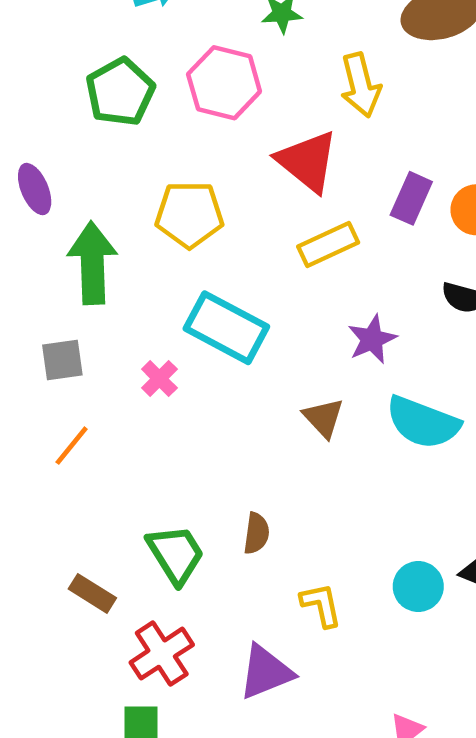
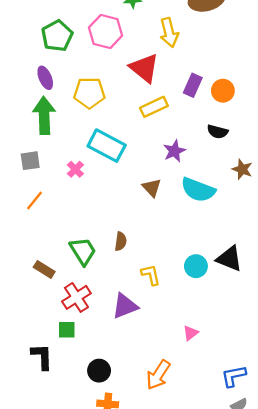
purple ellipse: (35, 189) -> (45, 78), moved

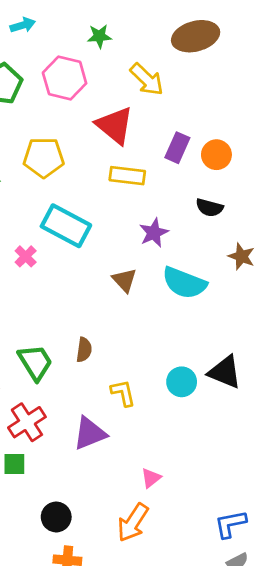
yellow arrow: (169, 33) -> (147, 79), turned -32
yellow rectangle: (154, 107) -> (127, 176), turned 32
pink triangle: (191, 333) -> (151, 478), moved

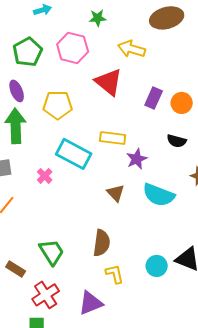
yellow arrow: (147, 79) -> (132, 49), turned 152
yellow rectangle: (127, 176) -> (113, 138), moved
brown semicircle: (84, 350) -> (102, 243), moved, size x1.5

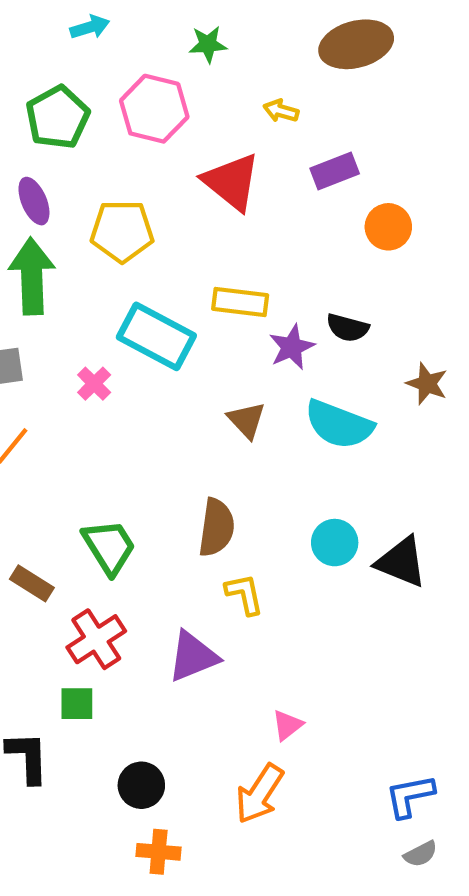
yellow arrow: (132, 49) -> (281, 111), size x0.6
purple rectangle: (154, 98) -> (335, 171), moved, turned 45
black semicircle: (177, 141) -> (348, 328), moved
cyan circle: (157, 266) -> (335, 543), moved

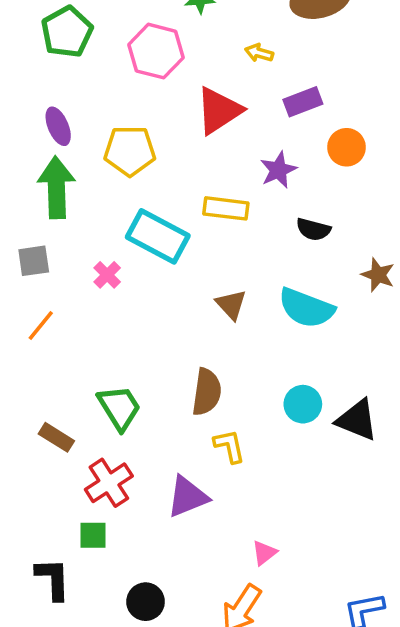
green pentagon: (58, 117) -> (67, 32), moved
red triangle: (232, 182) -> (219, 111), turned 48
purple star: (292, 347) -> (278, 170), moved

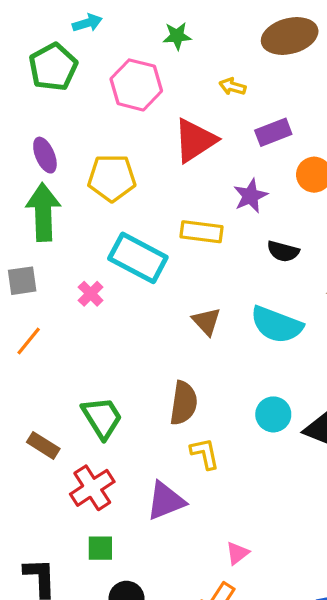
green square: (93, 535) -> (100, 548), moved

